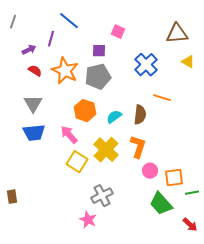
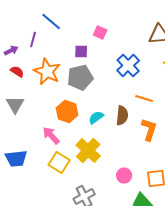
blue trapezoid: (34, 133) -> (16, 158), moved
orange L-shape: (138, 147) -> (149, 130), moved
pink circle: (150, 171) -> (124, 176), moved

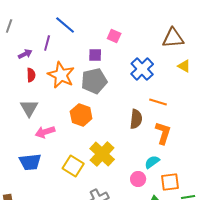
red semicircle: (17, 72) -> (31, 75), turned 56
cyan semicircle: (96, 118) -> (152, 162), moved
pink arrow: (51, 136) -> (45, 132), moved, turned -66

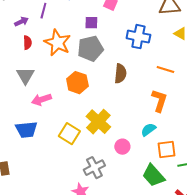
blue cross: (142, 69) -> (138, 37), turned -35
orange line: (158, 102) -> (165, 70), moved
brown semicircle: (136, 119) -> (120, 74), moved
pink circle: (138, 179) -> (122, 147), moved

